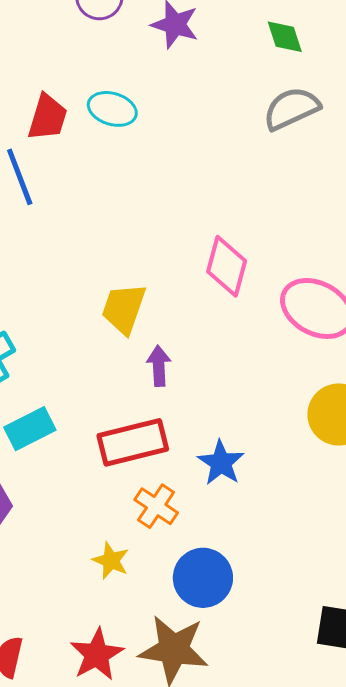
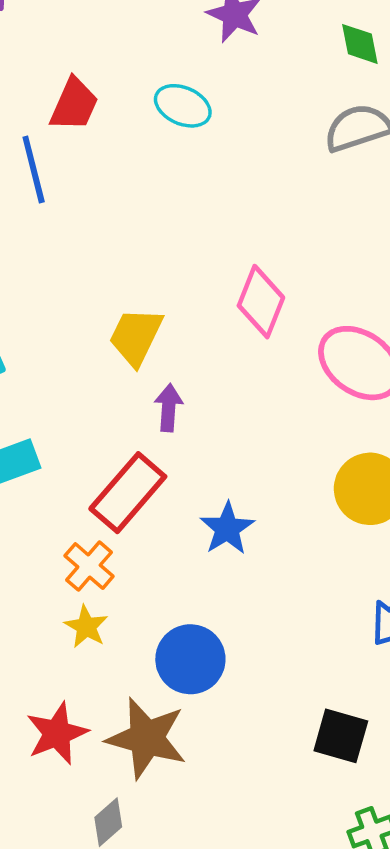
cyan ellipse: (112, 109) -> (183, 106), moved
red rectangle: (133, 442) -> (128, 493), turned -42
orange cross: (156, 506) -> (89, 566), moved

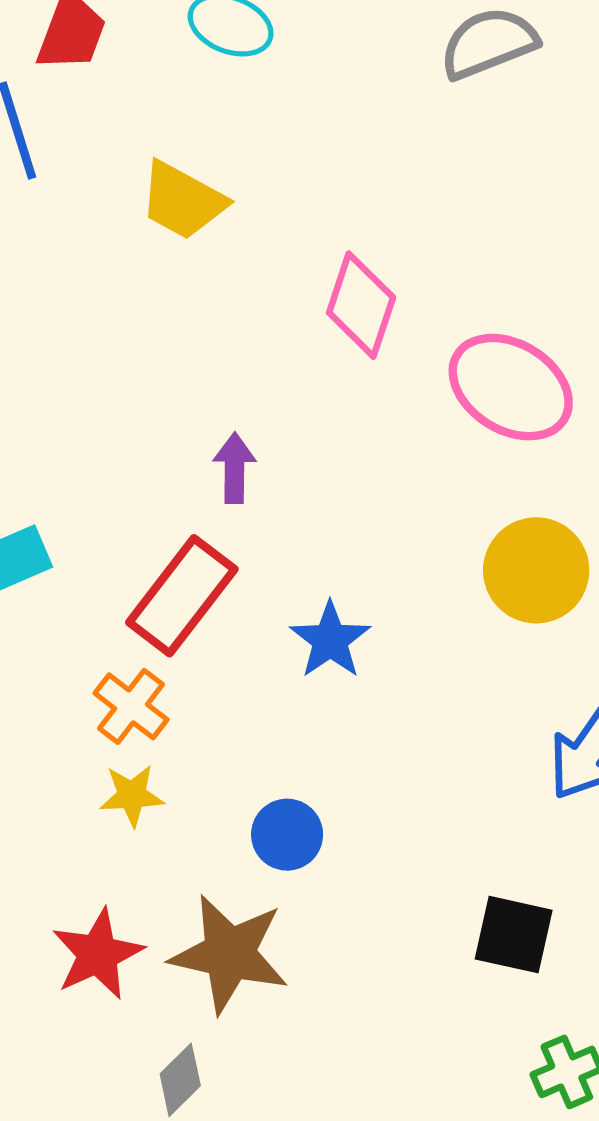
yellow trapezoid: (136, 337) -> (183, 201), moved, turned -84
yellow star: (86, 627) -> (132, 795), turned -30
blue circle: (190, 659) -> (287, 835), size x0.7

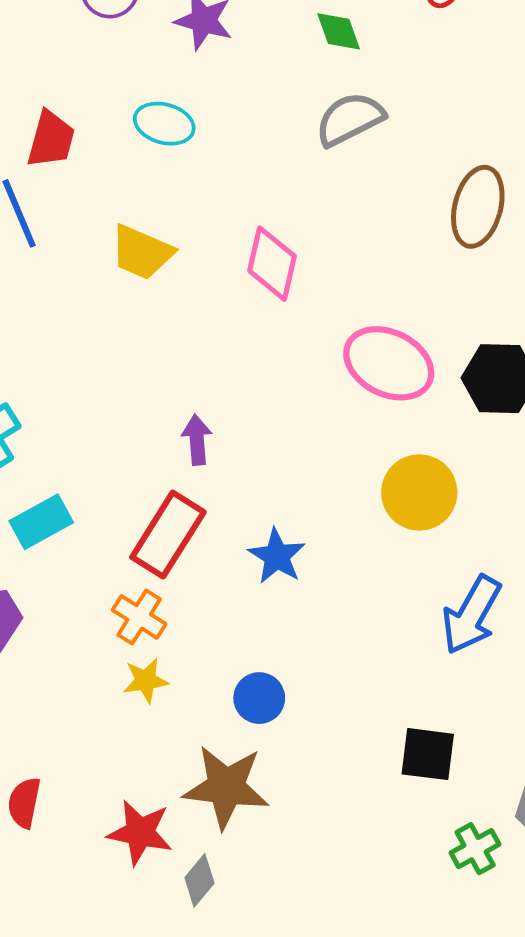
pink diamond: (361, 305) -> (272, 264), moved
red star: (98, 954) -> (140, 832), moved, turned -30

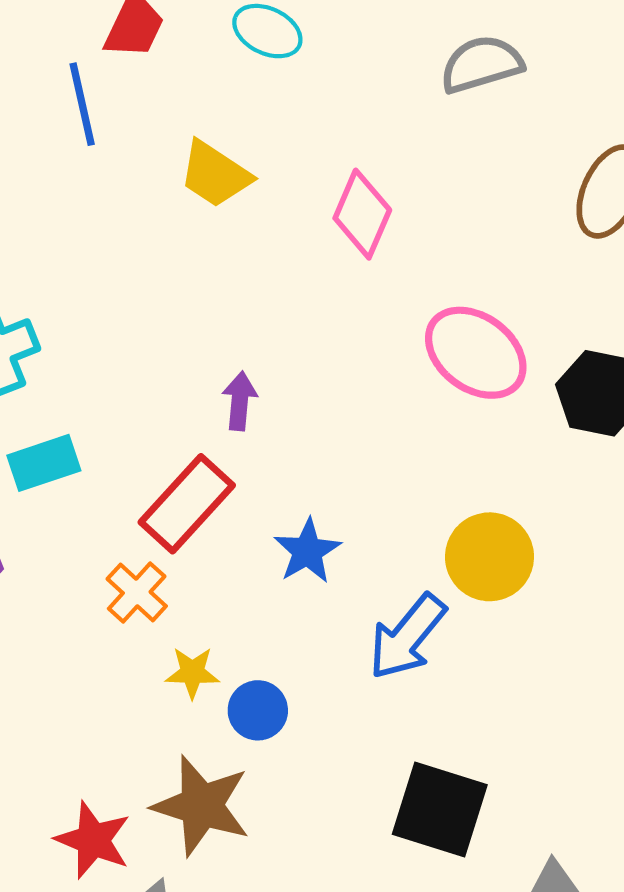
yellow circle: (419, 492) -> (489, 557), moved
blue arrow: (471, 615) -> (407, 637), moved
yellow star: (146, 680) -> (192, 673), moved
black square: (428, 754) -> (440, 810), size x1.4

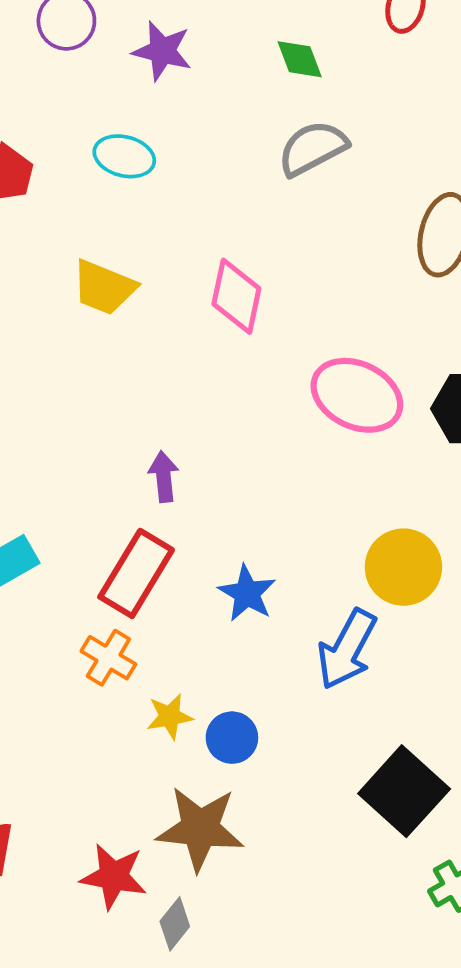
black square: (440, 810) -> (404, 791), turned 36

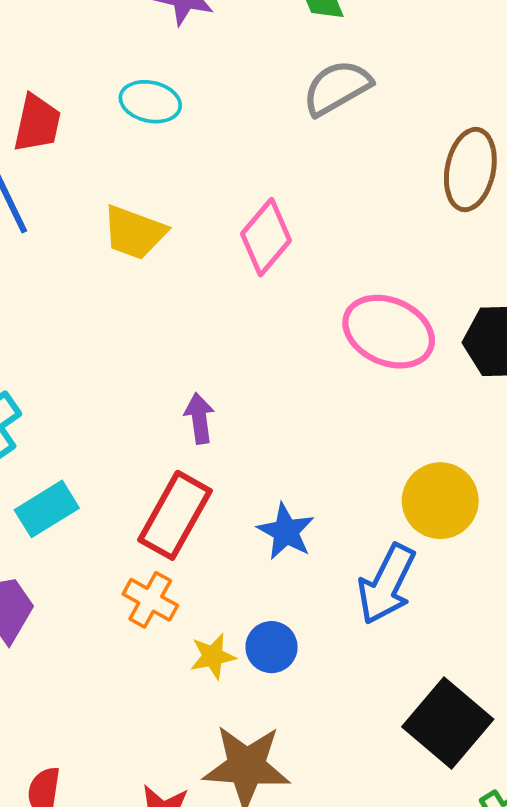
pink diamond: (236, 296) -> (266, 237), turned 30
blue circle: (232, 738) -> (271, 647), moved

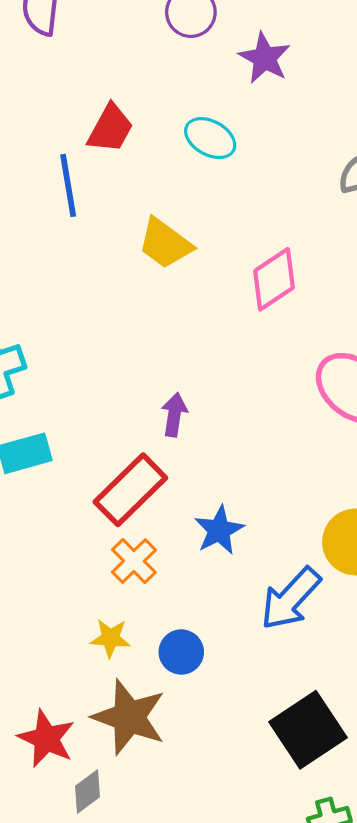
orange cross: (150, 600) -> (134, 561), moved
blue circle: (271, 647) -> (181, 652), moved
yellow star: (213, 656) -> (110, 638), moved

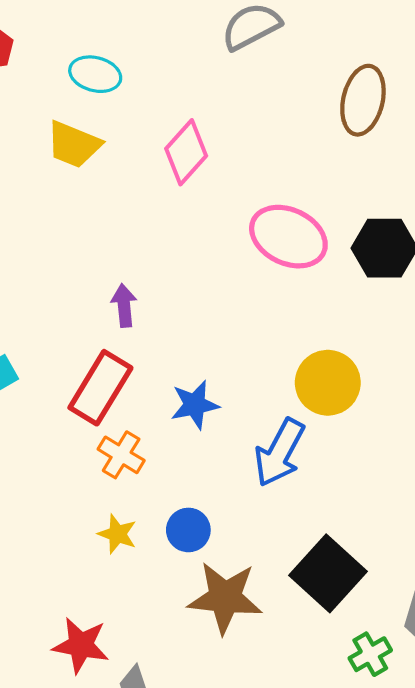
cyan ellipse: (210, 138) -> (95, 74), moved
blue star: (219, 530) -> (195, 405), turned 30
yellow star: (110, 638) -> (117, 534), turned 30
brown star: (129, 717) -> (225, 598), moved

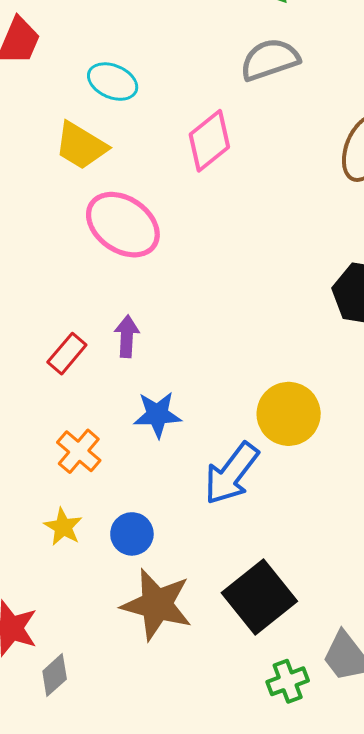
pink diamond: (186, 152) -> (209, 141), moved
pink ellipse: (288, 237) -> (123, 225), moved
purple arrow: (124, 305) -> (127, 336), moved
red rectangle: (100, 388) -> (67, 354), moved, size x0.6

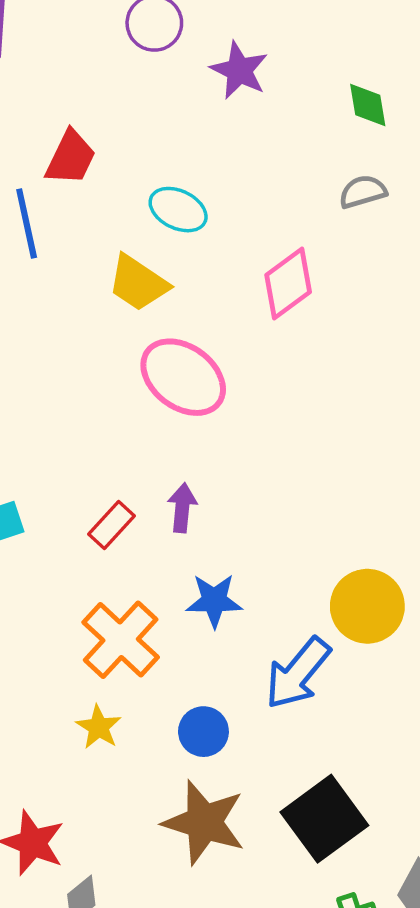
gray semicircle: (270, 60) -> (363, 192), size x0.7
orange cross: (79, 451) -> (121, 640), size x1.5
blue circle: (132, 534) -> (203, 732), moved

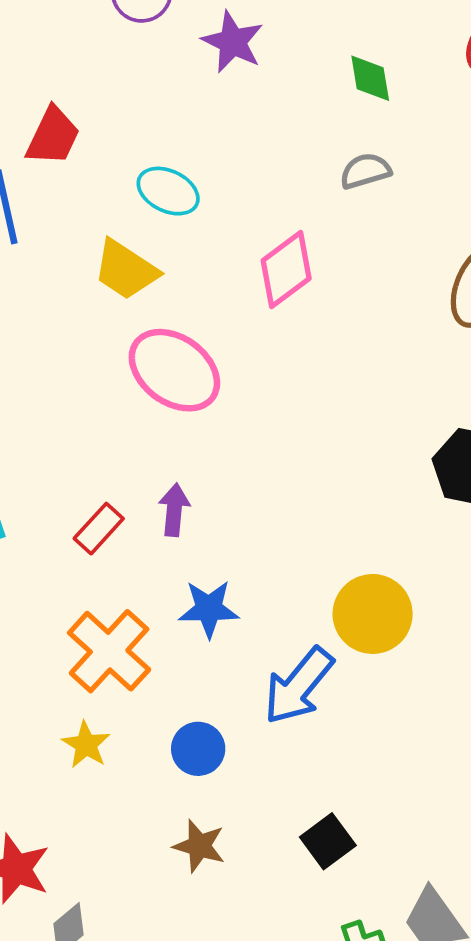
black square: (324, 819) -> (328, 841), size x0.6
brown star: (204, 822) -> (199, 846), size x0.6

